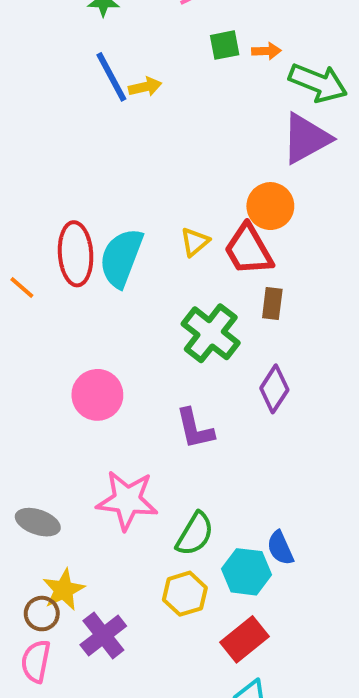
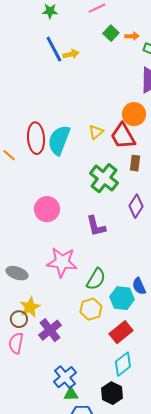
green square: (225, 45) -> (111, 33), turned -35

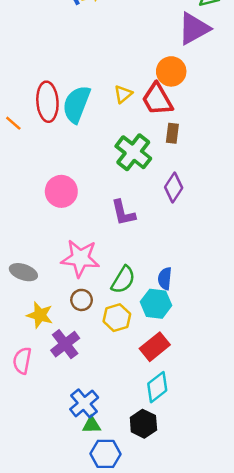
blue semicircle: (139, 286) -> (165, 278), moved, turned 30
yellow star: (30, 307) -> (40, 315), turned -30
brown circle: (19, 319) -> (82, 300), moved

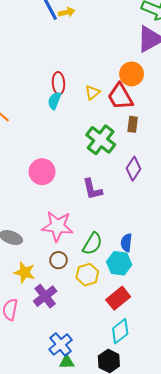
red ellipse: (47, 102) -> (58, 83), moved, size x0.7
cyan semicircle: (76, 104) -> (54, 101), size x0.6

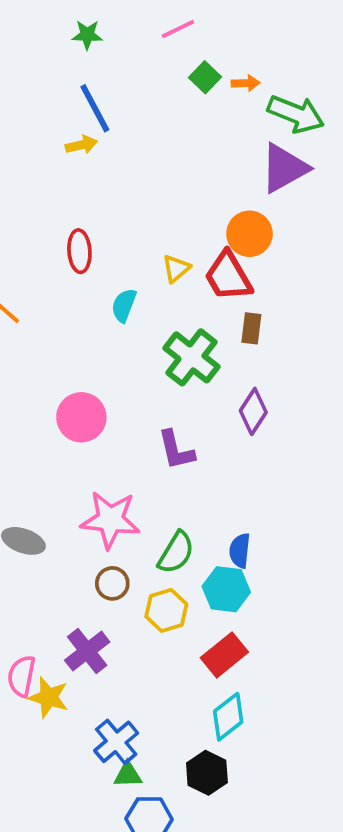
yellow arrow: (67, 12) -> (81, 145), moved
red ellipse: (58, 83) -> (79, 251), moved
cyan semicircle: (54, 101) -> (124, 305), moved
yellow star: (25, 272) -> (49, 697), moved

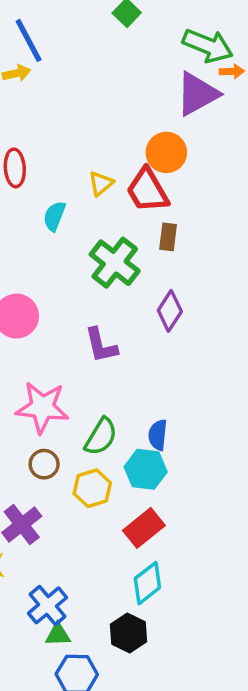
orange arrow: (246, 83) -> (232, 71), moved

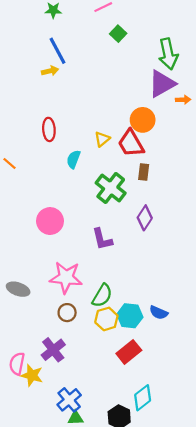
green arrow: (208, 46) -> (168, 54), turned 56
orange arrow: (232, 71) -> (183, 100), moved
blue semicircle: (158, 435) -> (159, 313), moved, turned -72
yellow hexagon: (92, 488) -> (106, 319), moved
cyan diamond: (147, 583) -> (143, 398), moved

